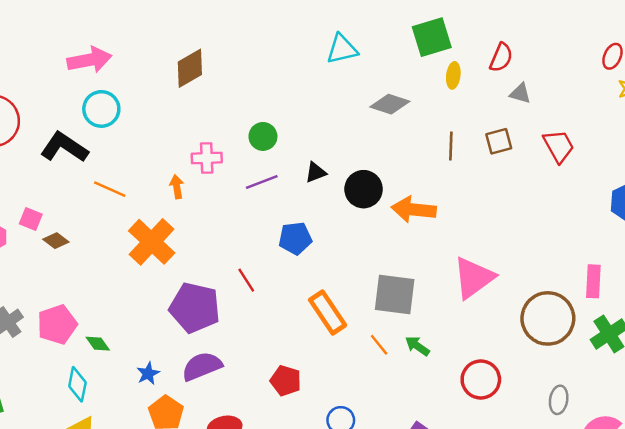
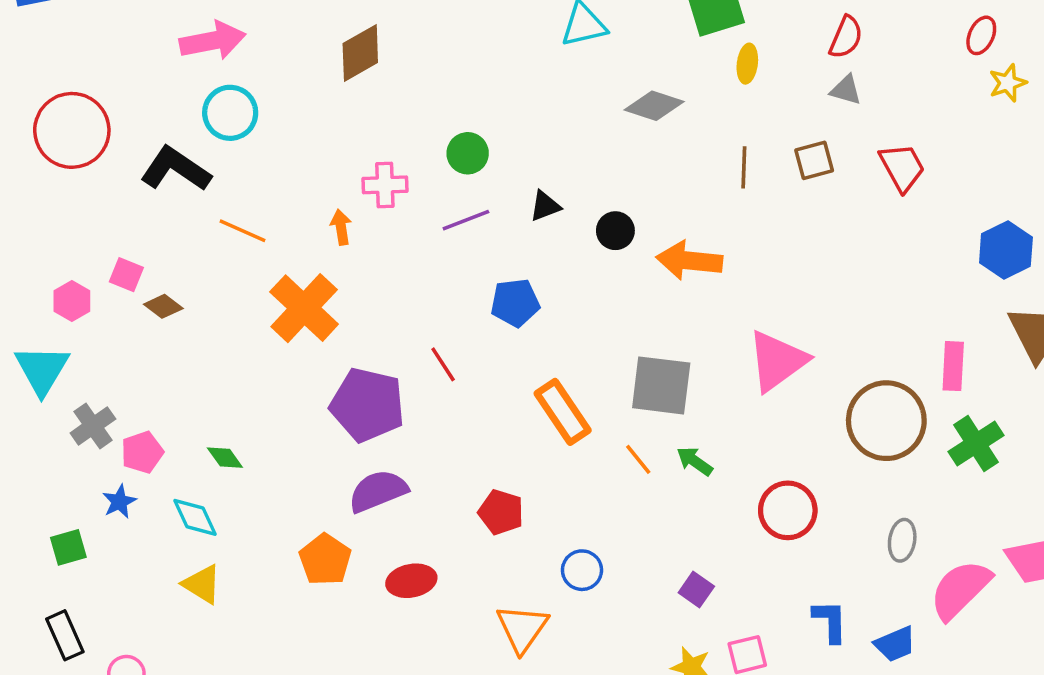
red semicircle: (501, 57) -> (846, 37), moved
black circle: (364, 189) -> (615, 231), size x0.7
pink pentagon: (57, 324) -> (142, 452), moved, size x0.7
blue star: (148, 373) -> (119, 502), moved
cyan diamond: (77, 384) -> (195, 517), turned -36

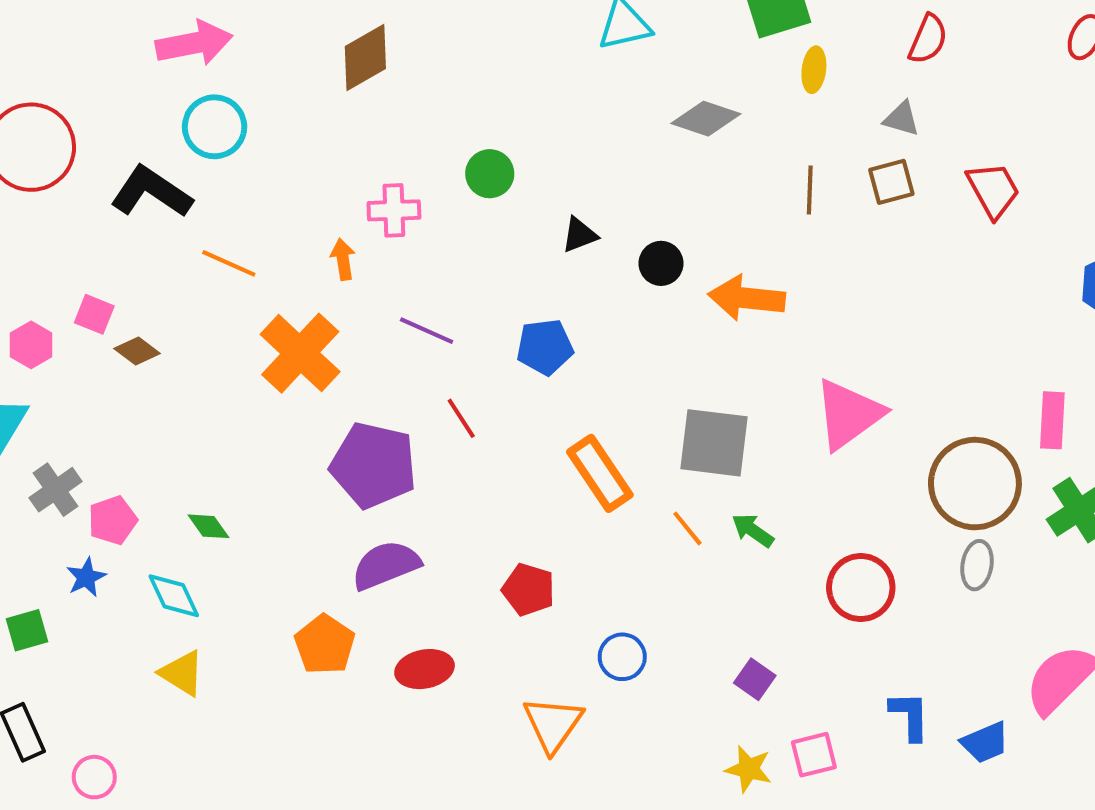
gray triangle: (846, 90) -> (902, 119), moved
purple line: (466, 220) -> (427, 331), moved, turned 45
gray ellipse: (902, 540) -> (977, 565), moved

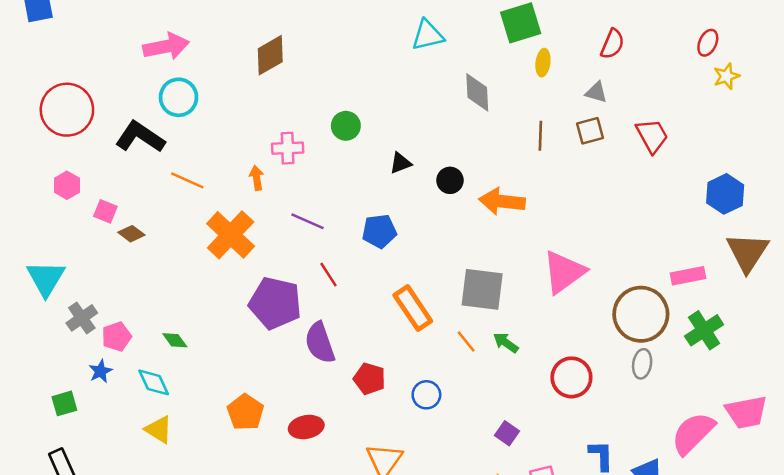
gray diamond: (706, 119) -> (477, 92), turned 69
pink hexagon: (31, 345) -> (67, 185), moved
pink rectangle: (1052, 420) -> (688, 276), turned 76
purple semicircle: (386, 565) -> (320, 343), moved, turned -87
blue circle: (622, 657) -> (426, 395), moved

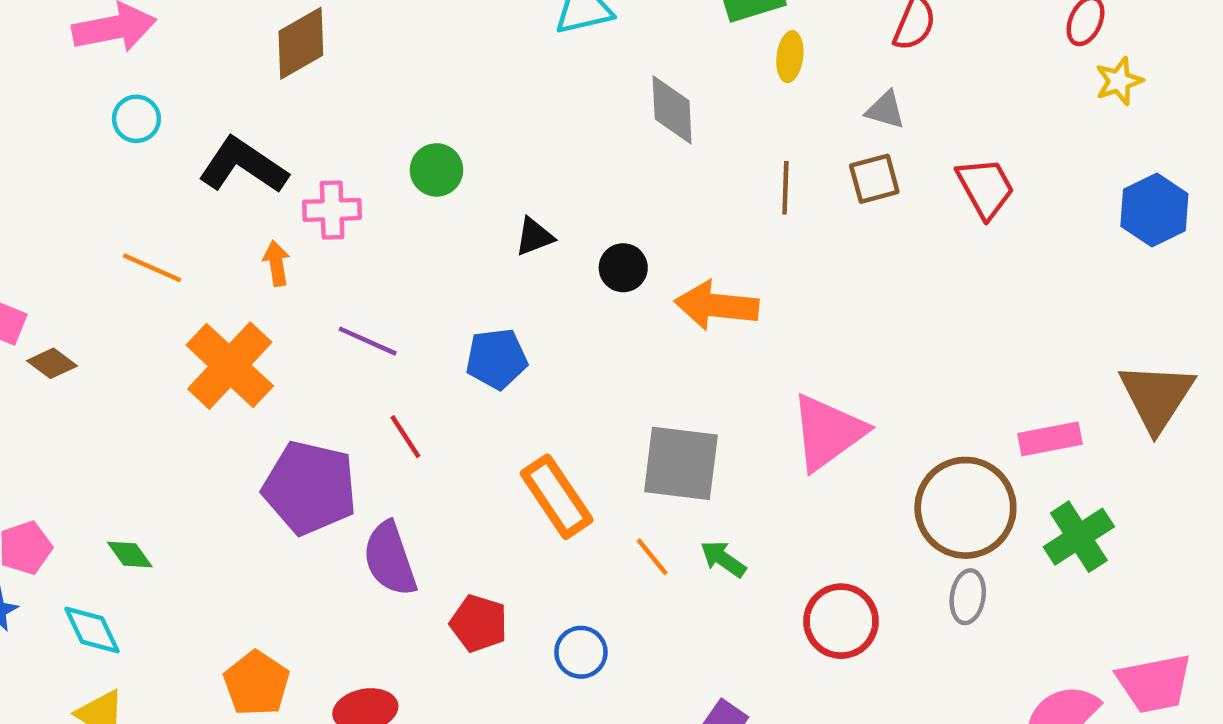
cyan circle: (179, 97) -> (136, 119), size x0.7
black L-shape: (140, 137) -> (243, 165), moved
blue hexagon: (725, 194) -> (1154, 210), moved

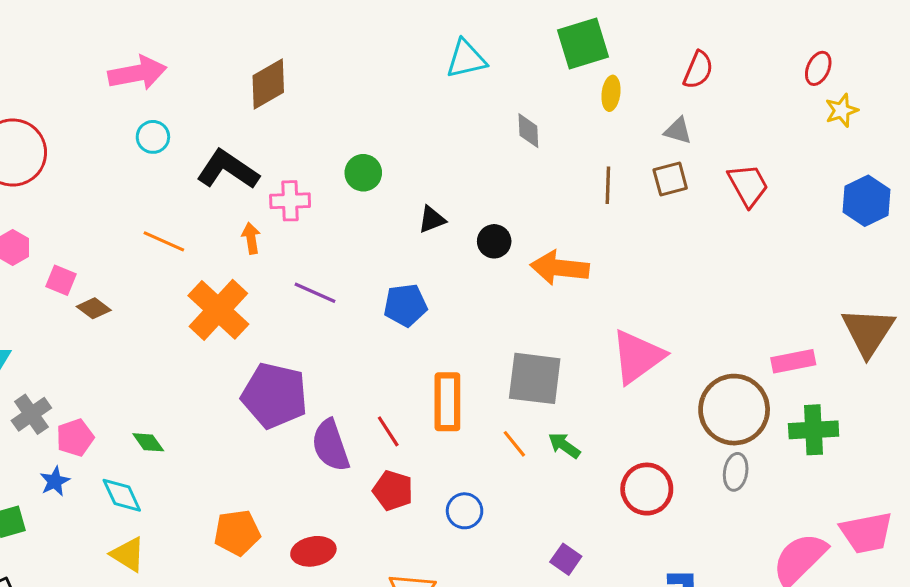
gray diamond: (672, 110) -> (528, 131), size x0.7
red line: (405, 437) -> (388, 431), moved
orange rectangle: (557, 497) -> (447, 402), turned 34
green cross: (1079, 537) -> (814, 430), turned 30
orange pentagon: (256, 683) -> (237, 533), turned 30

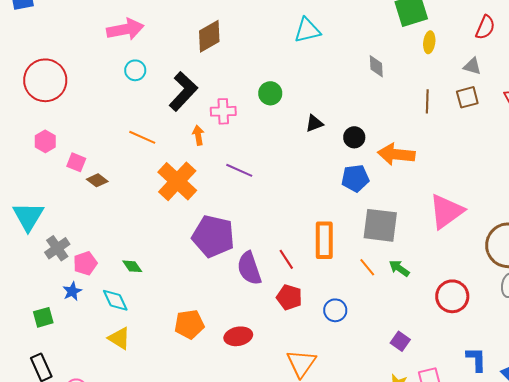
cyan triangle: (466, 59) -> (307, 30), moved
black L-shape: (228, 170) -> (183, 91), turned 99
blue pentagon: (405, 305) -> (355, 178), moved

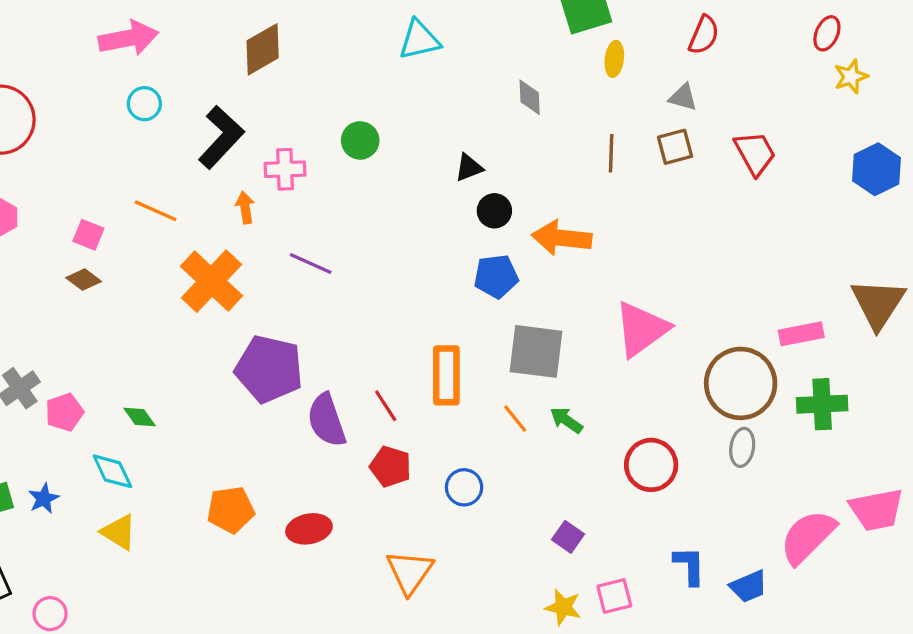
black triangle: (314, 123) -> (469, 168), moved
pink square: (76, 162) -> (88, 235), moved
blue star: (72, 291) -> (44, 499), moved

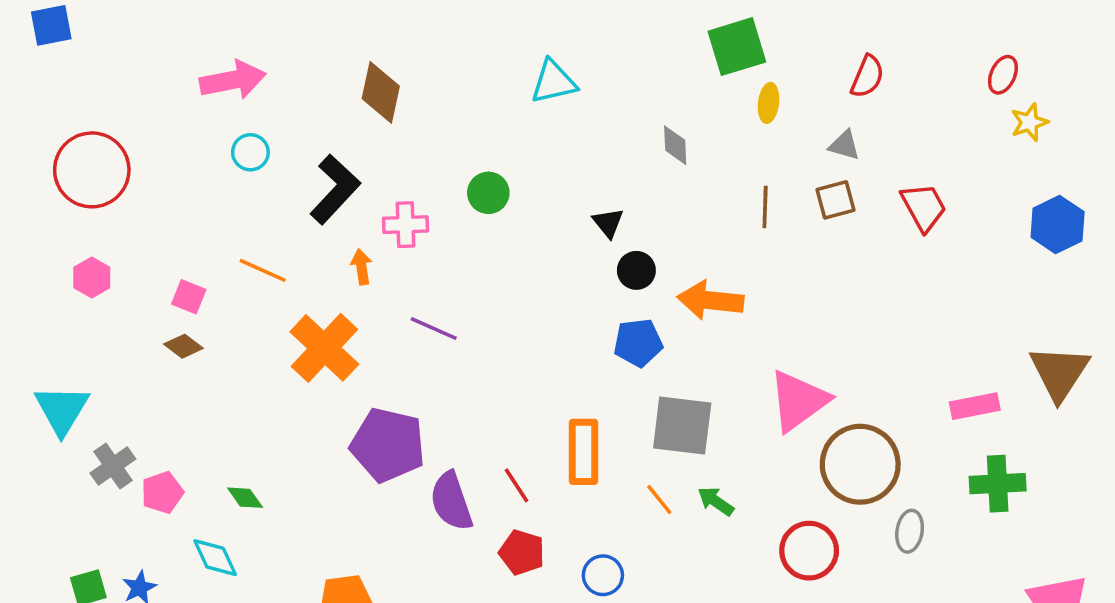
brown diamond: (263, 49) -> (381, 92), turned -48
black triangle: (469, 168) -> (608, 223), turned -48
brown circle: (741, 383) -> (860, 464), moved

